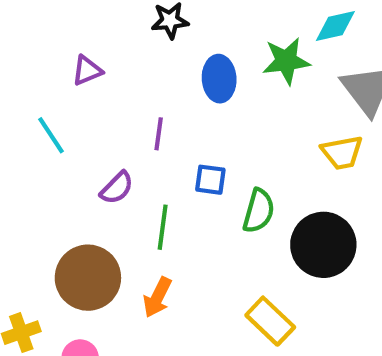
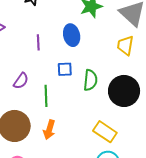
blue ellipse: (219, 79) -> (72, 35), moved
purple line: (159, 134) -> (38, 42), moved
yellow trapezoid: (342, 153) -> (125, 45), turned 120

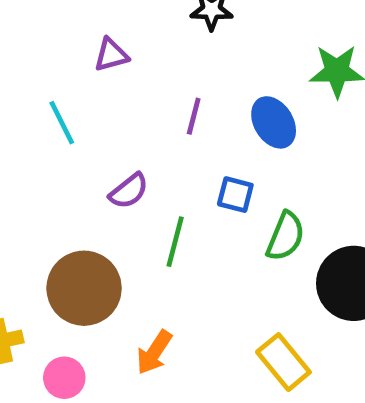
blue ellipse: (72, 35) -> (274, 122), turned -35
orange arrow: (49, 130) -> (154, 352), moved

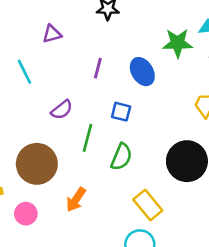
green semicircle: (285, 236) -> (121, 157), moved

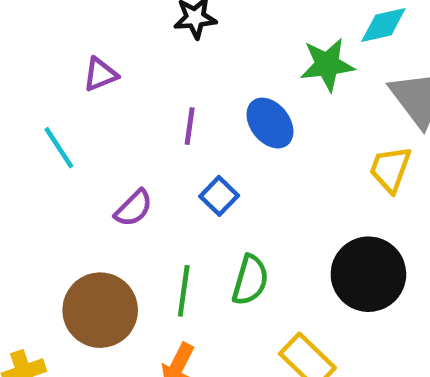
blue square: (121, 112) -> (219, 196), moved, turned 36
green line: (88, 138) -> (184, 291), moved

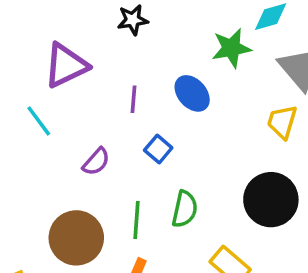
purple triangle: (100, 74) -> (66, 65), size x1.8

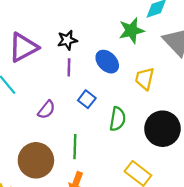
black star: (133, 20) -> (67, 40), moved
yellow trapezoid: (282, 122) -> (145, 79), moved
green semicircle: (185, 209) -> (118, 119), moved

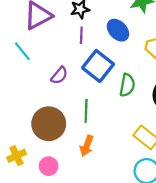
blue square: (87, 99) -> (98, 66), size x1.8

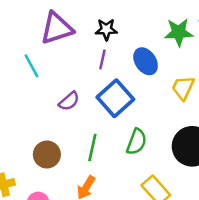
green semicircle: (127, 85) -> (137, 142), moved
brown circle: (49, 124) -> (47, 154), size x0.7

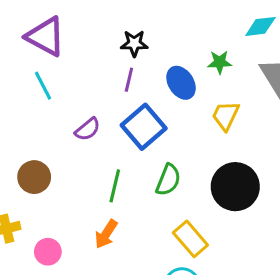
purple triangle: (57, 28) -> (46, 37), moved, turned 45
green star: (179, 32) -> (220, 62), moved, size x0.7
brown circle: (47, 154) -> (34, 177), moved

